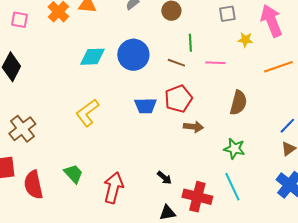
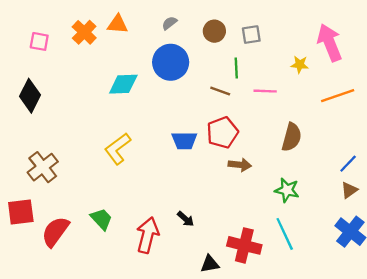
gray square: (227, 14) -> (251, 35), moved
blue circle: (133, 55) -> (171, 62), moved
black arrow: (164, 178) -> (186, 219), moved
red semicircle: (33, 185) -> (55, 232), turned 48

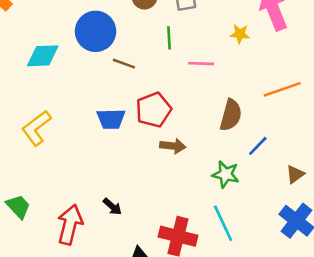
brown line: (220, 91) -> (124, 64), moved
orange line: (338, 96) -> (282, 89), moved
blue line: (348, 164) -> (258, 146), moved

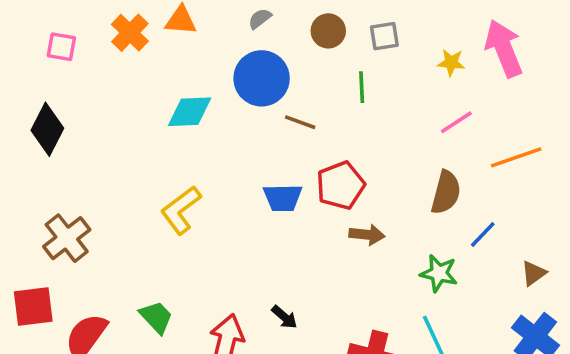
yellow star: (240, 34) -> (451, 63), moved
pink line: (201, 64) -> (456, 122), moved, turned -35

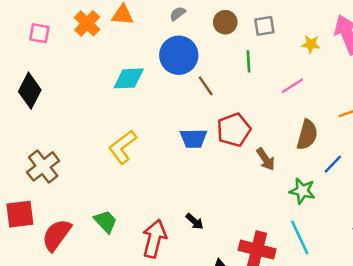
brown line: (300, 122) -> (206, 86), turned 35
pink line: (456, 122) -> (292, 86), moved
brown arrow: (367, 235) -> (266, 159), moved, turned 50

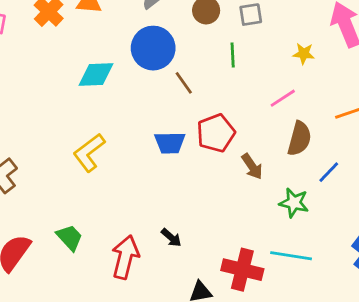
yellow star: (311, 44) -> (304, 54), moved
pink line: (292, 86) -> (283, 98), moved
cyan line: (300, 237) -> (291, 256), turned -56

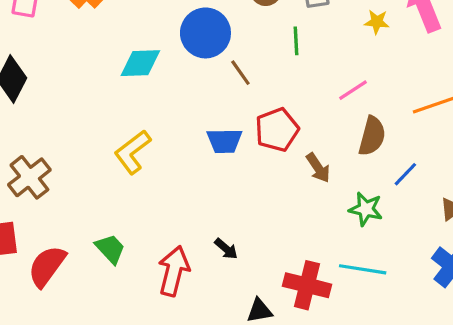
yellow star: (304, 54) -> (377, 22), moved

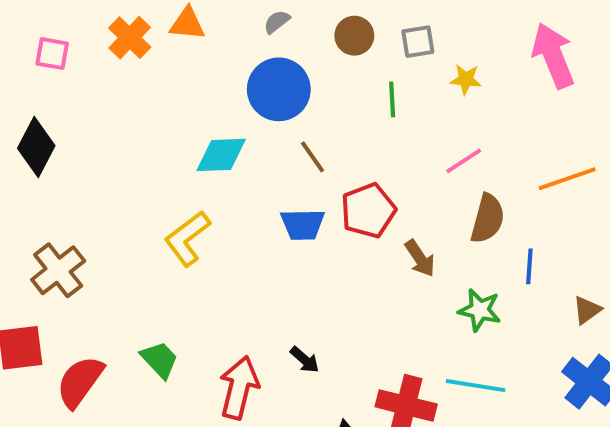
yellow star: (377, 22) -> (466, 79), moved
cyan diamond: (140, 63) -> (221, 155), moved
brown line: (240, 73) -> (313, 157), moved
blue line: (405, 174) -> (529, 266), turned -40

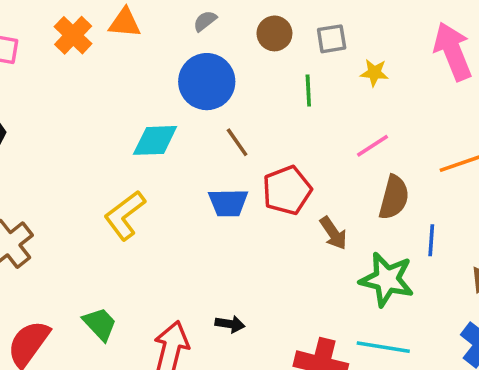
green star: (480, 310) -> (387, 279), size x1.4
black arrow: (305, 360) -> (230, 324), turned -32

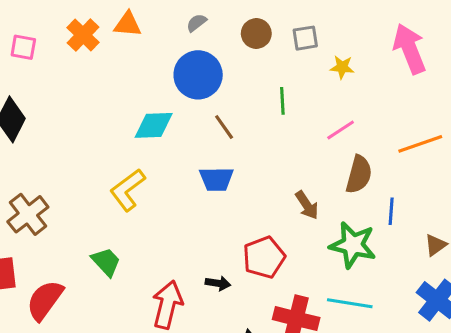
green line: (308, 90) -> (282, 101), moved
red pentagon: (287, 190) -> (264, 257), moved
green trapezoid: (100, 324) -> (106, 262), moved

